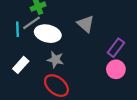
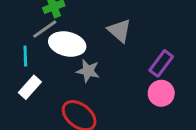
cyan line: (17, 29) -> (25, 56), moved
gray star: (55, 60) -> (88, 71), moved

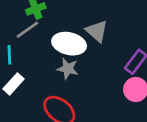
white ellipse: (67, 44) -> (69, 44), moved

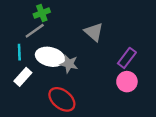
white ellipse: (69, 44) -> (50, 57), moved

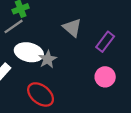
purple rectangle: (127, 58) -> (105, 42), moved
gray star: (69, 64) -> (48, 59), turned 30

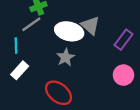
white ellipse: (29, 52) -> (69, 31), moved

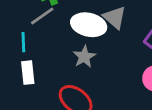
white rectangle: (20, 70) -> (28, 73), turned -48

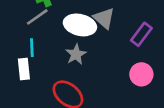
cyan line: (23, 42) -> (32, 48), moved

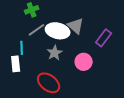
gray line: (37, 17) -> (37, 30), moved
pink circle: (141, 74) -> (84, 62), moved

